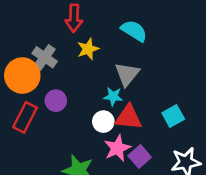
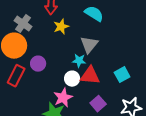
gray cross: (45, 57) -> (23, 24), moved
pink star: (117, 148) -> (63, 98), moved

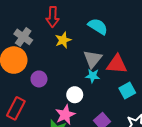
cyan star: (79, 61) -> (93, 76), moved
red rectangle: (16, 76) -> (16, 108), moved
red triangle: (90, 76) -> (117, 64), moved

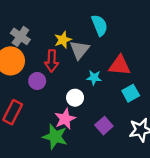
red arrow: (53, 17) -> (52, 61), moved
cyan semicircle: (98, 26) -> (100, 25), turned 36
gray triangle: (93, 59) -> (79, 50), moved

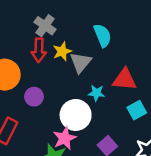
gray cross: (20, 36) -> (45, 26), moved
red arrow: (52, 61) -> (39, 50), moved
white circle: (75, 98) -> (76, 115), size x1.6

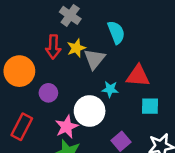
gray cross: (45, 26) -> (70, 15), moved
cyan square: (137, 110) -> (150, 106), turned 30
pink star: (65, 138) -> (67, 127), moved

